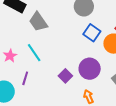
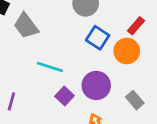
cyan line: (34, 53) -> (50, 67), moved, turned -36

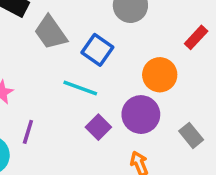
blue square: (98, 38) -> (97, 50), moved
orange circle: (127, 51) -> (160, 75), moved

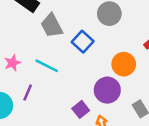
cyan line: (80, 88) -> (47, 66), moved
purple square: (98, 127) -> (81, 109), moved

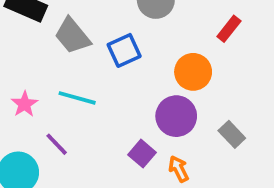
blue square: (83, 42) -> (124, 50), turned 35
purple line: (28, 92) -> (57, 144), turned -56

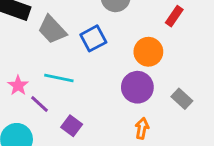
purple line: (57, 144) -> (39, 104), moved
purple square: (142, 154) -> (72, 126), moved
orange arrow: (179, 169) -> (142, 128), turned 42

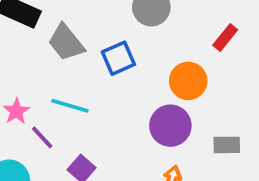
gray rectangle: (182, 99) -> (227, 145), turned -48

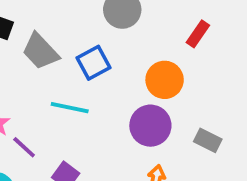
cyan line: (70, 106) -> (70, 108), moved
gray rectangle: (227, 145) -> (208, 140), turned 32

